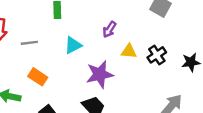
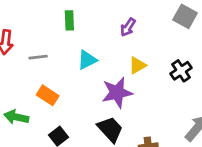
purple arrow: (109, 29) -> (128, 27), moved
yellow triangle: (129, 51) -> (137, 65), moved, turned -35

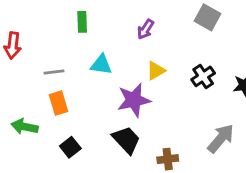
gray line: (38, 57) -> (54, 72), moved
cyan triangle: (87, 60) -> (101, 65), turned 35
orange rectangle: (48, 95) -> (58, 103), turned 40

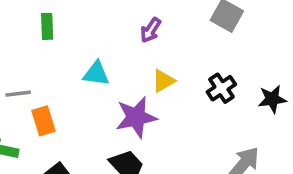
green rectangle: (82, 22) -> (47, 26), moved
gray line: (54, 72) -> (18, 94), moved

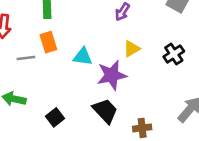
cyan triangle: (96, 74) -> (83, 57), moved
orange rectangle: (44, 121) -> (48, 42), moved

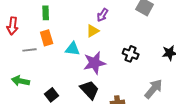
yellow triangle: (132, 49) -> (93, 31), moved
black cross: (174, 54) -> (131, 54), moved, turned -35

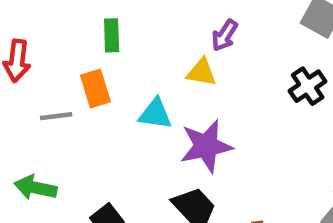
green rectangle: (46, 13) -> (112, 35), moved
yellow triangle: (93, 31) -> (201, 72), turned 40
black cross: (131, 54) -> (308, 86), moved, turned 35

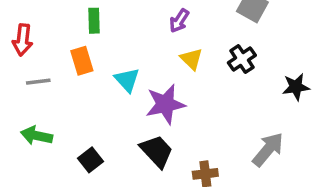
yellow triangle: (201, 72) -> (191, 59), moved, turned 35
cyan triangle: (155, 114) -> (127, 80), turned 40
gray line: (56, 116) -> (38, 82), moved

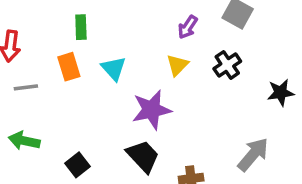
purple arrow: (179, 21) -> (188, 27), moved
yellow triangle: (191, 59) -> (177, 65), turned 30
cyan triangle: (127, 80) -> (114, 68), moved

